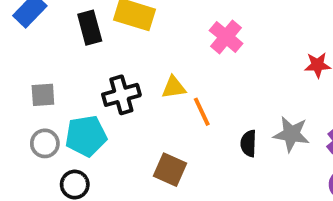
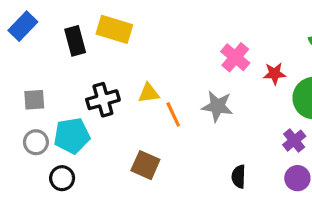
pink cross: (226, 37) -> (235, 57), moved
gray star: (291, 134) -> (217, 106), moved
black semicircle: (248, 143) -> (239, 177), moved

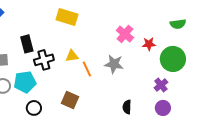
yellow rectangle: (114, 29) -> (67, 17), moved
black rectangle: (75, 41) -> (27, 44), moved
black circle: (62, 178) -> (34, 108), moved

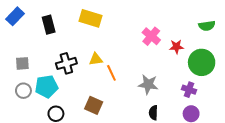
black rectangle: (27, 44) -> (49, 25), moved
gray star: (114, 64) -> (148, 84), moved
purple cross: (161, 85) -> (189, 90), turned -32

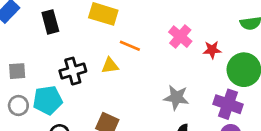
orange line: (111, 73) -> (130, 46), moved, turned -42
purple cross: (189, 90) -> (228, 104), size x1.5

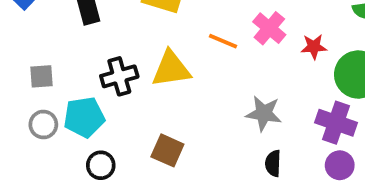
orange line: (130, 46) -> (223, 41), moved
yellow triangle: (110, 66) -> (171, 69), size x1.6

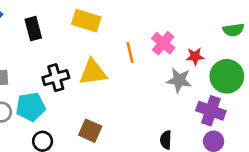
orange line: (223, 41) -> (130, 52), turned 54
gray star: (264, 113) -> (179, 80), moved

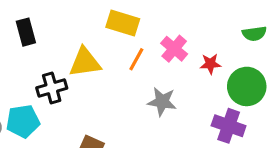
yellow rectangle: (86, 21) -> (123, 23), moved
orange line: (130, 52) -> (136, 59), turned 42
yellow triangle: (93, 72) -> (85, 62), moved
gray star: (179, 80) -> (162, 102), moved

